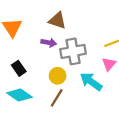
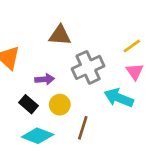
purple arrow: (49, 43) -> (45, 79), moved
yellow circle: (58, 76) -> (60, 105), moved

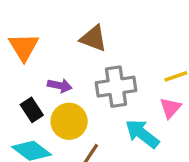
yellow circle: (60, 105) -> (69, 121), size x1.4

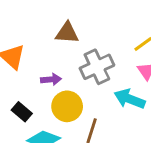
black rectangle: (32, 110) -> (22, 112), moved

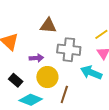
gray cross: (97, 67) -> (69, 50), turned 30

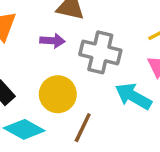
purple arrow: (36, 58) -> (52, 41), moved

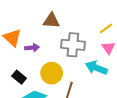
purple arrow: (52, 41) -> (32, 48), moved

